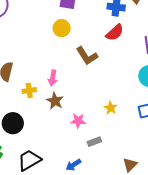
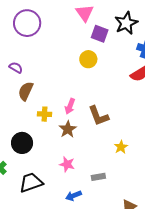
brown L-shape: (87, 56) -> (98, 116), moved
pink star: (78, 121) -> (67, 164), moved

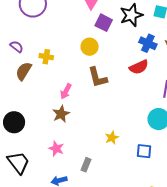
yellow cross: (45, 114) -> (46, 57), moved
brown L-shape: (98, 116) -> (98, 77), moved
gray rectangle: (98, 177) -> (86, 165), turned -64
black trapezoid: (31, 182) -> (18, 163), turned 65

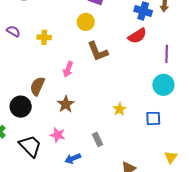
brown semicircle: (24, 71) -> (37, 86), moved
brown star: (61, 114) -> (66, 104), moved
pink star: (56, 149) -> (58, 135), moved
gray rectangle: (86, 165) -> (97, 139), turned -40

